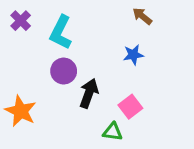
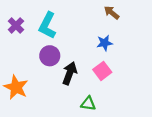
purple cross: (21, 21) -> (16, 25), moved
pink square: (130, 107) -> (102, 71), moved

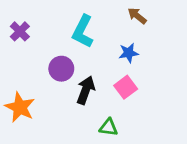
cyan L-shape: (47, 25) -> (83, 31), moved

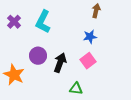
brown arrow: (137, 16) -> (96, 11), turned 64
cyan L-shape: (83, 31) -> (43, 22), moved
purple circle: (61, 69) -> (38, 56), moved

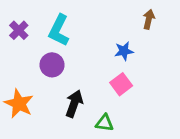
brown arrow: (96, 11) -> (149, 19), moved
purple circle: (38, 56) -> (52, 65), moved
black arrow: (60, 63) -> (74, 104), moved

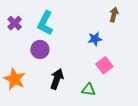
pink square: (121, 84) -> (104, 65), moved
green triangle: (105, 123) -> (89, 90), moved

